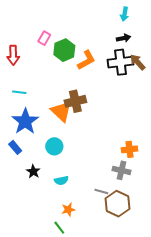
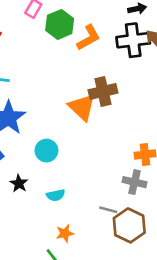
brown cross: (75, 101) -> (103, 91), moved
orange triangle: (61, 111) -> (82, 107), moved

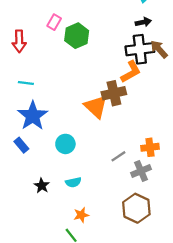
orange L-shape: (89, 38) -> (131, 72), moved
gray cross: (134, 182) -> (141, 171), turned -36
black star: (19, 183) -> (42, 186), moved
gray line: (108, 210) -> (118, 156), moved, turned -49

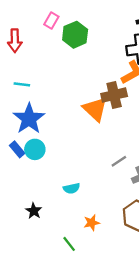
cyan circle: (65, 144) -> (35, 149), moved
black star: (42, 186) -> (34, 211), moved
orange star: (81, 215) -> (92, 223), moved

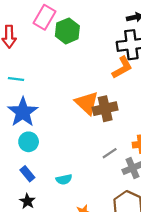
pink rectangle: (51, 21) -> (45, 17), size x1.5
brown cross: (114, 95) -> (105, 109), moved
blue rectangle: (17, 149) -> (27, 174), moved

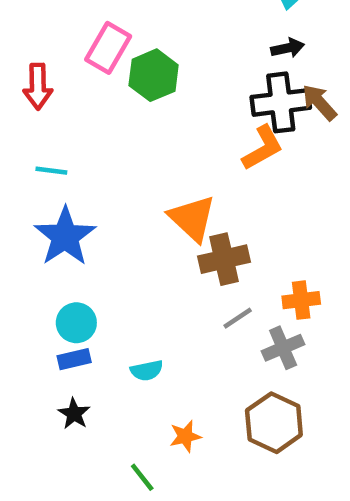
brown cross: (105, 109) -> (224, 259), moved
cyan circle: (29, 142) -> (76, 323), moved
blue rectangle: (27, 174) -> (74, 359), turned -63

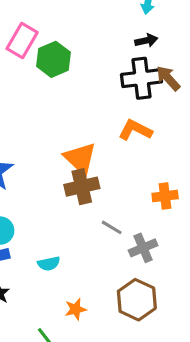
orange L-shape: (263, 148) -> (135, 130), moved, turned -124
brown cross: (224, 259) -> (82, 187), moved
orange cross: (301, 300) -> (165, 196), moved
gray line: (238, 318) -> (112, 227), turned 65

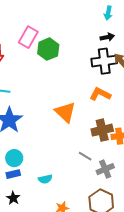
brown cross: (82, 187) -> (102, 130), moved

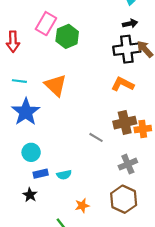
orange triangle: (65, 112) -> (56, 85), moved
gray line: (85, 156) -> (96, 137), moved
blue rectangle: (13, 174) -> (41, 174), moved

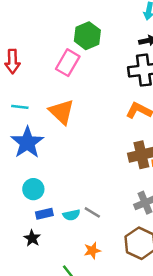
pink rectangle: (46, 24) -> (68, 63), moved
green hexagon: (67, 36) -> (87, 36), moved
gray line: (96, 137) -> (92, 212), moved

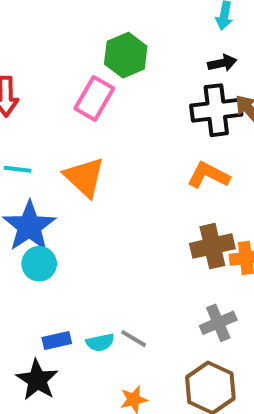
cyan circle: (33, 189) -> (39, 264), moved
black star: (32, 238) -> (37, 380), size x1.5

